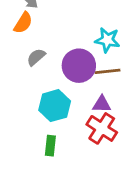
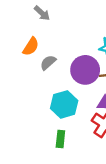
orange semicircle: (23, 23) -> (31, 46), moved

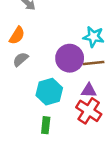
gray semicircle: (48, 63) -> (21, 59), moved

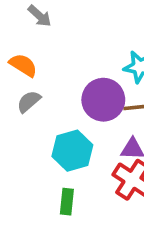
orange semicircle: (17, 35) -> (23, 65), turned -90

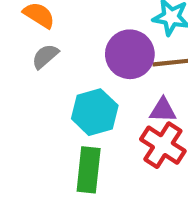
green rectangle: (67, 202) -> (89, 170), size x1.5

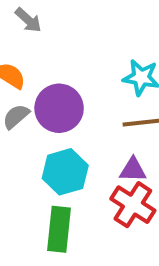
purple circle: (130, 54) -> (59, 108), moved

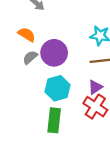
purple triangle: (133, 170) -> (95, 87), turned -35

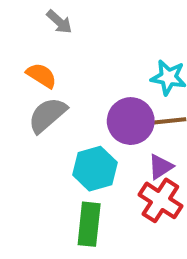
purple circle: (54, 53) -> (131, 121), moved
gray semicircle: (30, 57) -> (47, 115), size x1.5

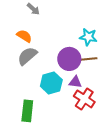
purple triangle: (160, 167) -> (75, 82), moved, turned 40
green rectangle: (89, 224) -> (27, 111), moved

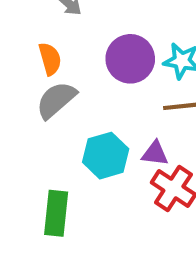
orange semicircle: (24, 36) -> (50, 59), turned 42
purple circle: (69, 59) -> (130, 59), moved

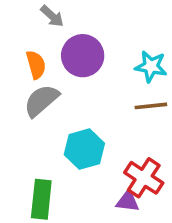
purple circle: (130, 59) -> (83, 56), moved
purple triangle: (155, 153) -> (128, 201), moved

